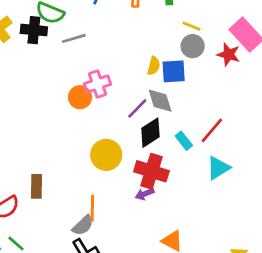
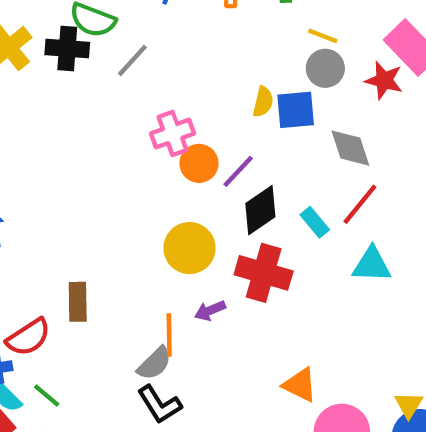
gray line: (74, 38) -> (132, 60), turned -30
orange circle: (80, 97) -> (199, 163), moved
gray diamond: (160, 101) -> (350, 148), moved
cyan triangle: (218, 168) -> (372, 265), turned 35
purple arrow: (145, 194) -> (210, 311), moved

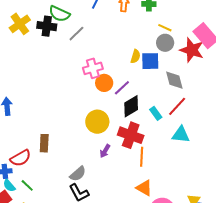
red star: (384, 80) -> (192, 50), size x1.4
purple arrow: (210, 311) -> (105, 151), turned -40
orange line: (169, 335) -> (142, 157), moved

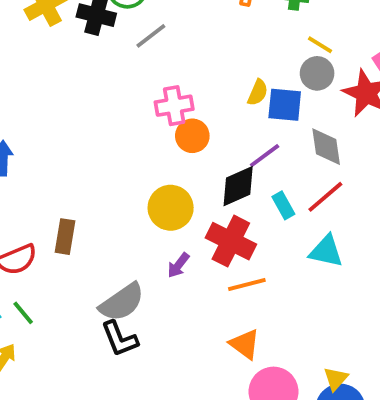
purple line: (122, 88) -> (265, 156), moved
orange line: (142, 157) -> (247, 284), turned 66
gray semicircle: (78, 174) -> (122, 302), size x1.4

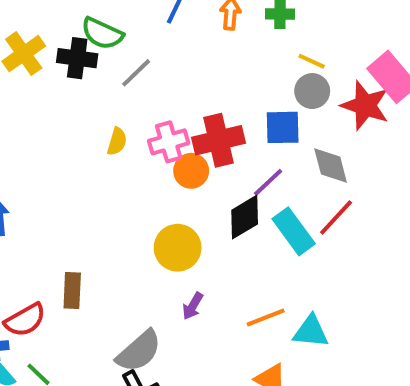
yellow semicircle: (258, 93) -> (117, 141), moved
cyan rectangle: (283, 205) -> (294, 231), size x1.6
red cross: (231, 241) -> (218, 140), moved, turned -33
cyan triangle: (326, 251) -> (311, 332), moved

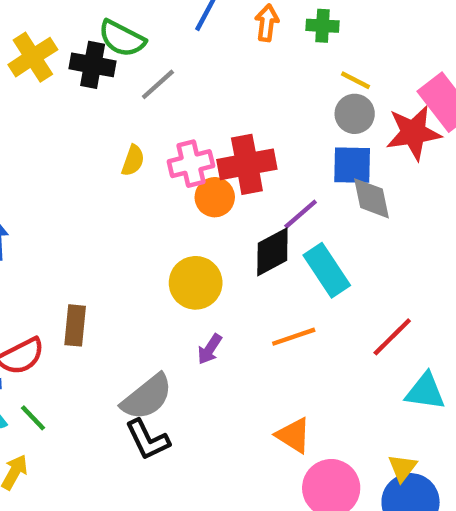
red star: (365, 105) -> (413, 133), turned -30
blue square: (283, 127) -> (352, 165), moved
red line: (336, 217) -> (392, 337), moved
orange line: (266, 317) -> (294, 337), moved
cyan triangle: (311, 332) -> (425, 391), moved

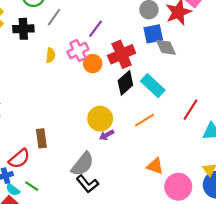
black cross: (93, 65) -> (23, 29), moved
red cross: (247, 164) -> (122, 54), moved
purple line: (301, 214) -> (95, 29), moved
yellow circle: (196, 283) -> (100, 119), moved
purple arrow: (210, 349) -> (107, 135), turned 40

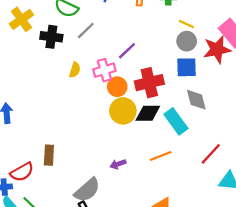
gray diamond: (166, 47) -> (196, 100), moved
black diamond: (125, 83) -> (148, 113), turned 30
yellow circle: (100, 119) -> (123, 111), moved

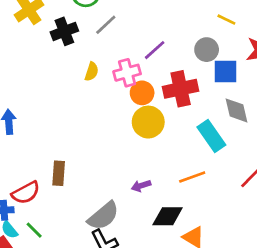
black cross: (51, 37) -> (64, 31), turned -30
gray circle: (187, 41) -> (207, 50), moved
black diamond: (148, 113) -> (168, 216), moved

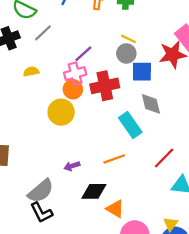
yellow line: (226, 20) -> (128, 39), moved
yellow semicircle: (92, 72) -> (31, 72), turned -119
pink cross: (127, 73) -> (75, 74), moved
yellow circle: (148, 122) -> (61, 112), moved

